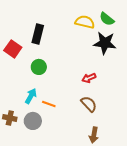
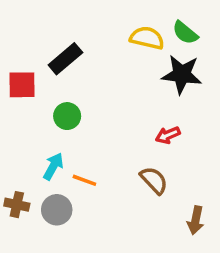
black rectangle: (38, 34) -> (65, 59), turned 36
red square: (13, 49) -> (22, 85), turned -36
red arrow: (89, 78) -> (168, 135), moved
brown arrow: (94, 135) -> (196, 220), moved

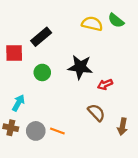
black star: (182, 74) -> (80, 67), moved
cyan arrow: (53, 166) -> (18, 103), moved
orange line: (84, 180) -> (57, 131), moved
brown arrow: (196, 220) -> (122, 127), moved

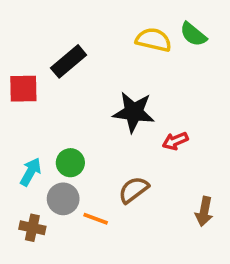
green circle: (42, 72) -> (70, 163), moved
brown semicircle: (96, 113) -> (134, 190), moved, turned -84
brown cross: (11, 128) -> (32, 228), moved
gray circle: (36, 131) -> (63, 199), moved

